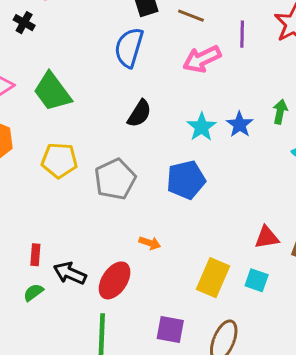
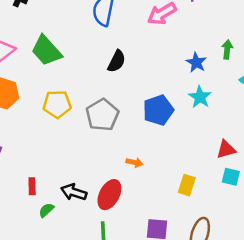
cyan star: (202, 127) -> (200, 97), moved
red rectangle: (35, 255) -> (32, 186), moved
yellow rectangle: (213, 278) -> (187, 185), size x0.7
cyan square: (257, 280) -> (231, 177), moved

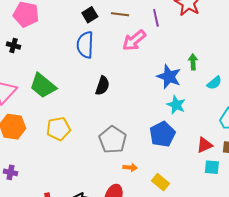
blue star: (196, 62) -> (169, 77), size x1.4
blue pentagon: (158, 110) -> (162, 134), moved
gray pentagon: (102, 115) -> (113, 140), moved
yellow rectangle: (187, 185) -> (161, 182), moved, turned -60

